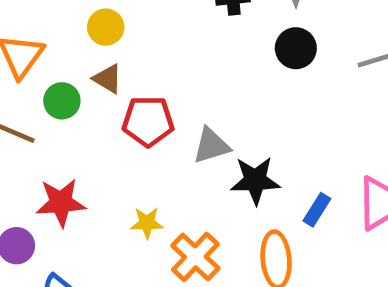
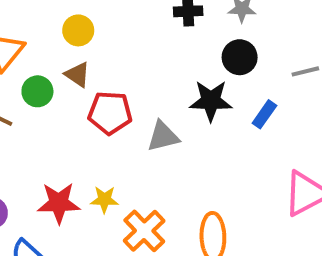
black star: (255, 180) -> (211, 101), moved
red star: (61, 203) -> (59, 203), moved
blue rectangle: (317, 210) -> (264, 114), moved

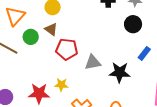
black star: (211, 101) -> (120, 72), moved
yellow star: (104, 199) -> (61, 85), moved

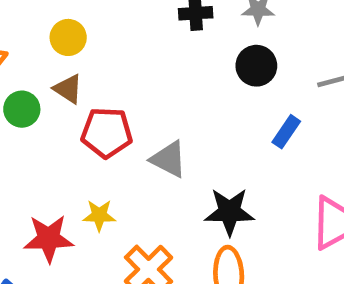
gray triangle: (93, 62) -> (169, 159), turned 42
black star: (120, 72) -> (229, 212), moved

